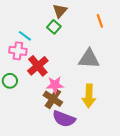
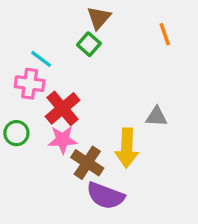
gray triangle: (89, 59) -> (156, 117), moved, size x0.6
pink star: (55, 85) -> (63, 140), moved
yellow arrow: (89, 96) -> (127, 148), moved

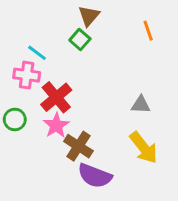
pink star: (63, 140) -> (56, 125), turned -30
yellow arrow: (127, 148) -> (144, 148), moved, turned -40

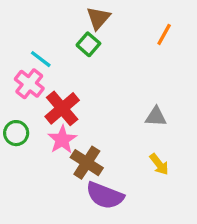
orange line: (148, 31) -> (164, 34), turned 48
pink cross: (27, 75) -> (29, 84), turned 30
yellow arrow: (144, 148) -> (159, 164), size x0.6

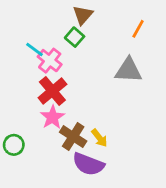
pink cross: (29, 84) -> (50, 61), moved
gray triangle: (156, 117) -> (128, 70), moved, size x1.5
green circle: (16, 133) -> (14, 145), moved
yellow arrow: (159, 164) -> (99, 138), moved

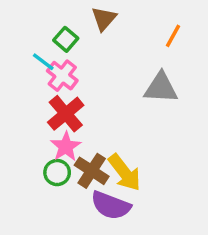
green square: (75, 37) -> (66, 39), moved
yellow arrow: (99, 138) -> (125, 173), size x1.6
green circle: (14, 145) -> (57, 173), moved

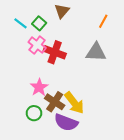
cyan line: (43, 62) -> (21, 23), moved
red cross: (66, 114) -> (55, 52), moved, turned -30
green circle: (57, 173) -> (34, 113), moved

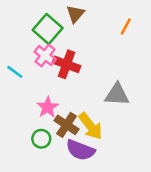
cyan line: (21, 23) -> (15, 72), moved
green square: (39, 23) -> (48, 29), size x1.6
gray triangle: (96, 52) -> (117, 95), moved

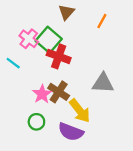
orange line: (126, 26) -> (102, 21), moved
green square: (48, 29) -> (49, 40), moved
pink cross: (45, 55) -> (29, 39), moved
brown cross: (67, 125) -> (59, 92), moved

